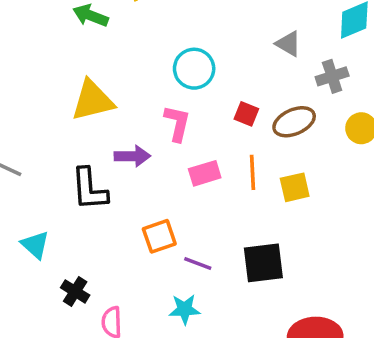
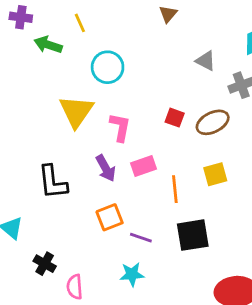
cyan circle: (194, 69) -> (108, 67), moved
yellow triangle: (93, 101) -> (76, 111), moved, turned -39
purple arrow: (132, 156) -> (106, 168), moved, turned 64
orange line: (252, 172) -> (175, 189), moved

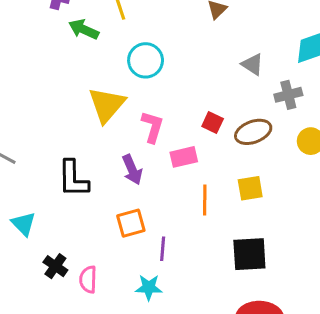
pink rectangle: (143, 166) -> (184, 157), moved
black square: (193, 235) -> (249, 254), moved
purple line: (141, 238) -> (163, 249), turned 70
pink semicircle: (75, 287) -> (88, 279), moved

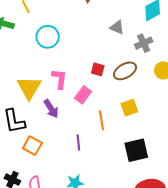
yellow triangle: (107, 105) -> (29, 88), moved
pink rectangle: (184, 157) -> (83, 95), turned -30
orange square: (131, 223) -> (32, 146), moved, turned -36
purple line: (163, 249) -> (78, 142), moved

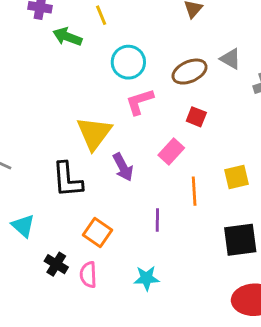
brown ellipse: (125, 71) -> (190, 72), moved
pink L-shape: (59, 79) -> (140, 102), moved, turned -120
orange square: (32, 146) -> (97, 232), moved

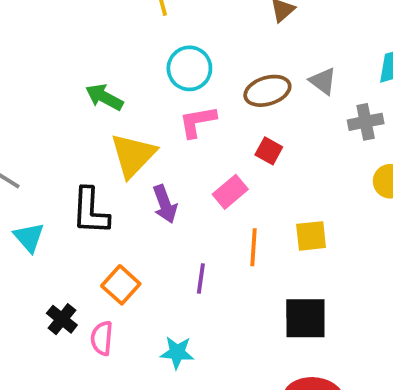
green arrow: (67, 37) -> (104, 97), moved
cyan triangle: (23, 226) -> (29, 237), moved

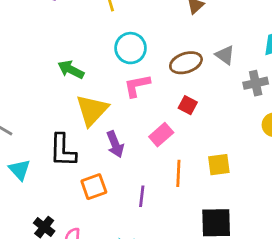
orange square: (121, 285) -> (94, 187), moved, turned 30

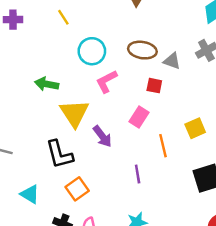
gray triangle: (225, 55) -> (172, 61), moved
brown ellipse: (186, 63) -> (142, 50), turned 44
cyan triangle: (20, 170) -> (30, 194), moved
orange square: (94, 187) -> (77, 189), moved

